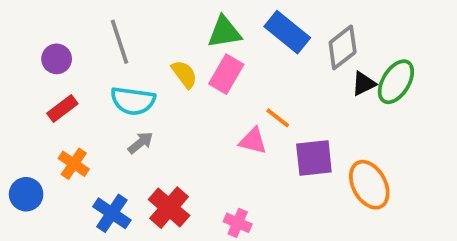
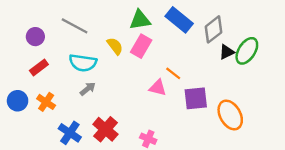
gray line: (120, 42) -> (75, 26), turned -44
blue circle: (26, 194) -> (18, 101), moved

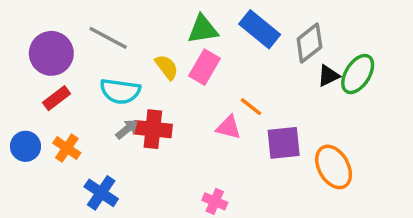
purple circle: (35, 37) -> (51, 53), size x1.6
red cross: (105, 129) -> (153, 129), moved, turned -35

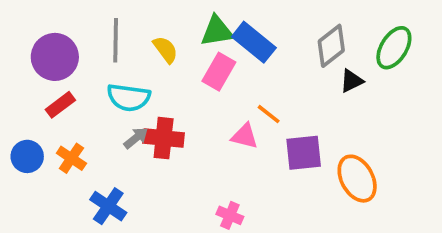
blue rectangle: (260, 29) -> (254, 42), moved
gray line: (108, 38) -> (116, 40), turned 63
yellow semicircle: (167, 67) -> (165, 50), moved
green ellipse: (358, 74) -> (394, 48), moved

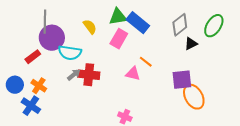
gray line: (116, 40) -> (45, 22), moved
purple circle: (55, 57) -> (52, 38), moved
purple square: (304, 153) -> (182, 80), moved
blue cross: (108, 206) -> (31, 106), moved

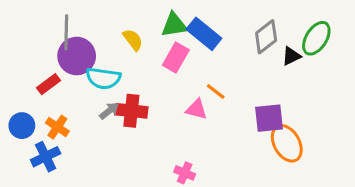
black triangle: (191, 44) -> (291, 56), moved
blue cross: (31, 106) -> (46, 157), turned 30

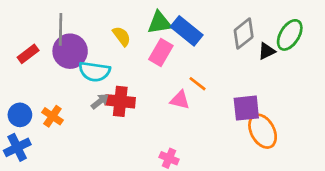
red rectangle: (48, 84) -> (28, 54), moved
blue cross: (46, 157) -> (17, 147), moved

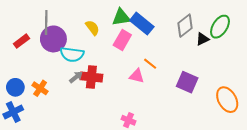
purple square: (246, 108) -> (187, 82), turned 30
orange ellipse: (263, 131) -> (227, 100), moved

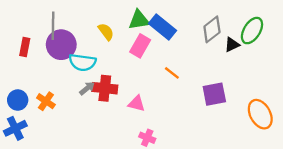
red rectangle: (22, 41) -> (25, 47), turned -42
pink triangle: (137, 76) -> (137, 104), moved
purple square: (187, 82) -> (214, 94), turned -35

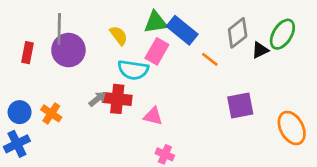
cyan semicircle: (82, 62) -> (133, 70), moved
orange line: (172, 73) -> (210, 59), moved

